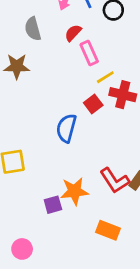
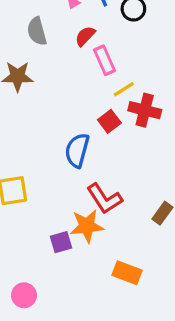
red L-shape: (115, 181) -> (104, 199), moved

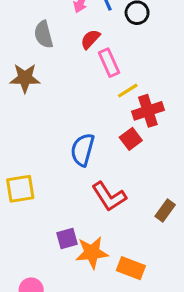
red cross: (145, 110) -> (148, 111), turned -32
red square: (109, 121) -> (131, 139), moved
orange star: (87, 226) -> (92, 253), moved

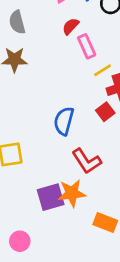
gray semicircle: (44, 34) -> (17, 22), moved
purple square: (67, 239) -> (51, 197), size x1.5
orange star: (92, 253) -> (72, 193), moved

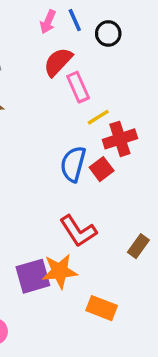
red semicircle: (71, 26) -> (58, 62), size x1.4
blue semicircle: (64, 121) -> (73, 164), moved

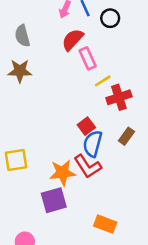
blue semicircle: (73, 164) -> (93, 144), moved
red square: (102, 169) -> (86, 126), moved
brown rectangle: (138, 246) -> (126, 136), moved
orange star: (60, 271) -> (62, 173), moved

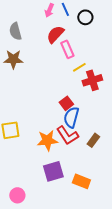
brown rectangle: (126, 136) -> (93, 140), moved
purple square: (54, 200) -> (53, 171), moved

